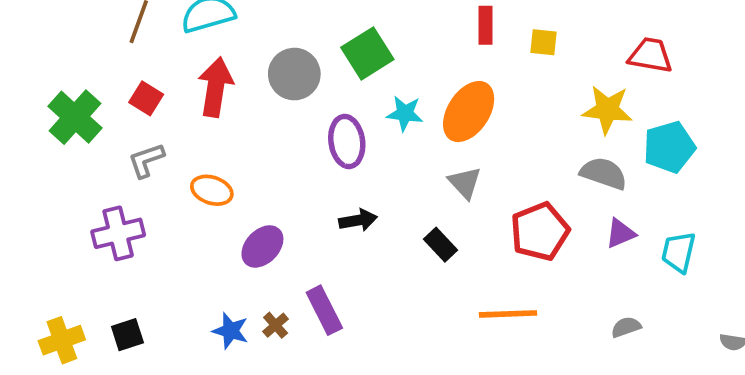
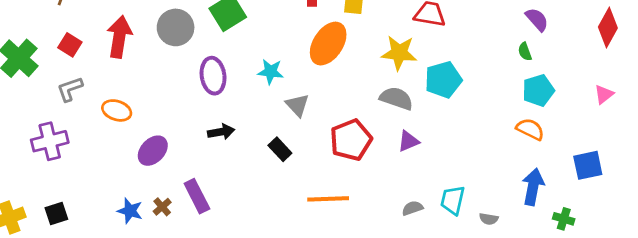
orange ellipse: (469, 112) -> (328, 44), moved
cyan star: (405, 113) -> (271, 72), moved
cyan trapezoid: (679, 252) -> (453, 200), moved

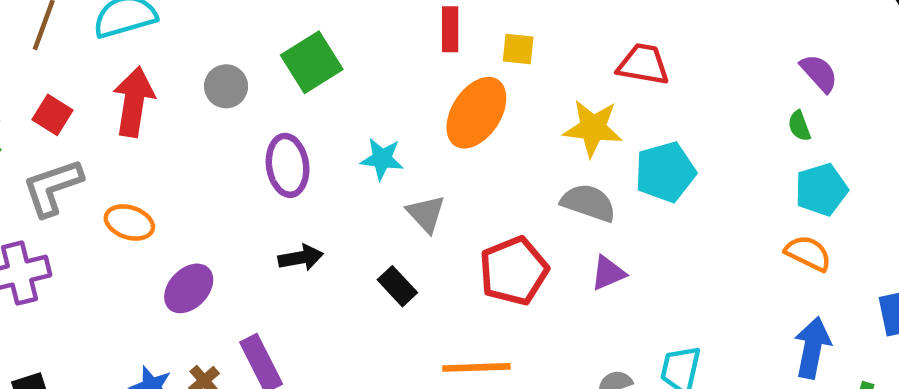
gray circle: (176, 27) -> (226, 86), size x0.7
gray L-shape: (70, 89) -> (53, 187), size x1.4

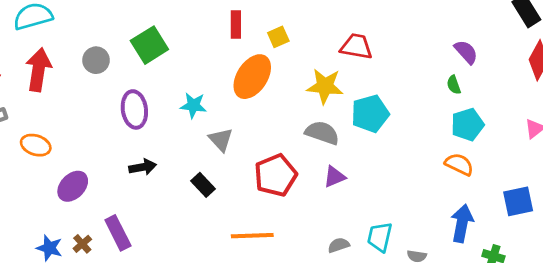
yellow square: (518, 49) -> (278, 37), turned -30

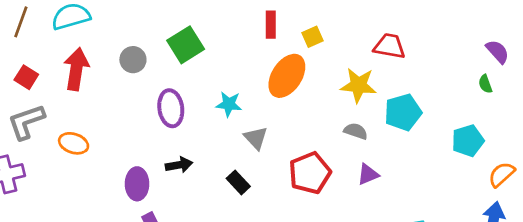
cyan pentagon: (467, 125) -> (468, 141), moved
gray semicircle: (322, 133) -> (356, 131), size x0.7
orange semicircle: (459, 164) -> (502, 174), moved, turned -68
purple ellipse: (73, 186) -> (137, 184), moved, turned -44

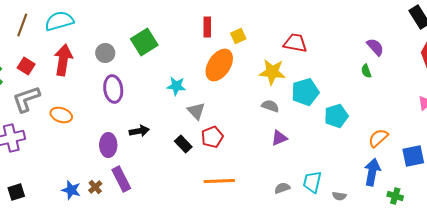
purple ellipse: (171, 108) -> (113, 89), moved
cyan pentagon: (468, 141) -> (336, 116), moved
red pentagon: (310, 173) -> (212, 137), moved, size x0.7

